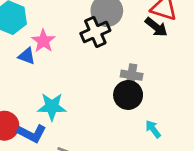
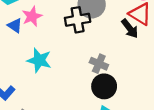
black circle: (128, 95) -> (104, 86), moved
cyan star: (52, 107) -> (39, 60), moved

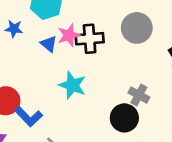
black cross: (78, 20) -> (90, 39), moved
black circle: (104, 86) -> (124, 118), moved

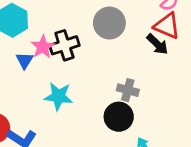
blue triangle: (49, 44) -> (25, 60), turned 36

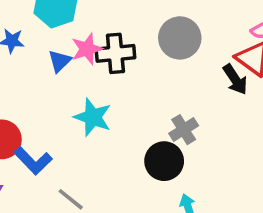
gray cross: (128, 90) -> (184, 130), turned 30

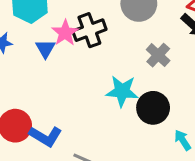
cyan star: (93, 117) -> (122, 91), moved
gray cross: (184, 130) -> (158, 55), moved

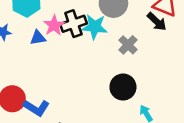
blue triangle: (45, 49) -> (38, 38), turned 49
cyan star: (122, 91) -> (95, 27), moved

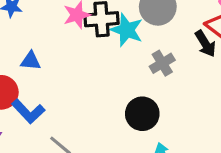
blue triangle: (38, 38) -> (31, 61), moved

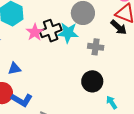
gray cross: (162, 63) -> (96, 47), turned -35

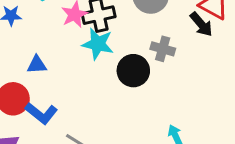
cyan star: (68, 33) -> (98, 44), moved
black circle: (92, 81) -> (133, 71), moved

